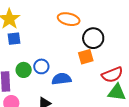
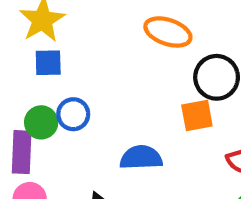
blue circle: (41, 66) -> (73, 114), moved
green circle: (24, 70) -> (41, 122), moved

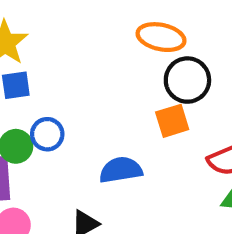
orange ellipse: (168, 32) -> (161, 37), moved

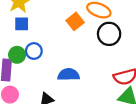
orange square: (172, 121) -> (75, 21), moved, turned -30

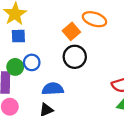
black circle: (109, 34) -> (75, 57), moved
blue semicircle: (69, 75) -> (53, 89), moved

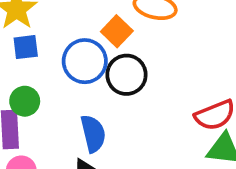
blue circle: (32, 62) -> (85, 61), moved, size x1.5
blue semicircle: (53, 89) -> (93, 134), turned 85

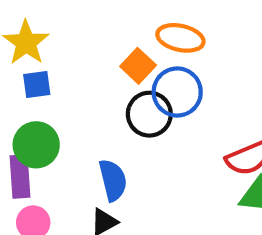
blue circle: (85, 61) -> (177, 92), moved
green circle: (25, 101) -> (36, 145), size x1.4

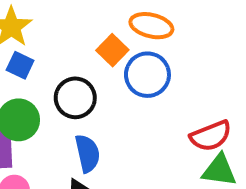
blue square: (37, 85) -> (20, 65), turned 32
black circle: (149, 114) -> (75, 98), moved

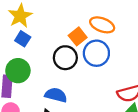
black circle: (75, 98) -> (65, 58), moved
blue semicircle: (87, 153) -> (56, 95), turned -70

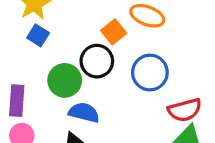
blue circle: (96, 53) -> (150, 73), moved
green circle: (18, 71) -> (65, 80), moved

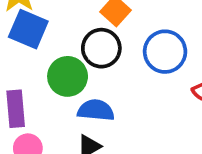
blue square: (38, 35) -> (28, 29), size x1.5

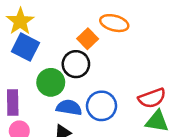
blue circle: (165, 52) -> (102, 106), moved

